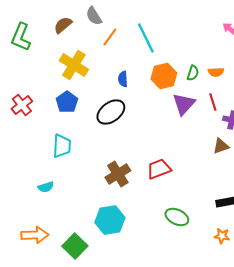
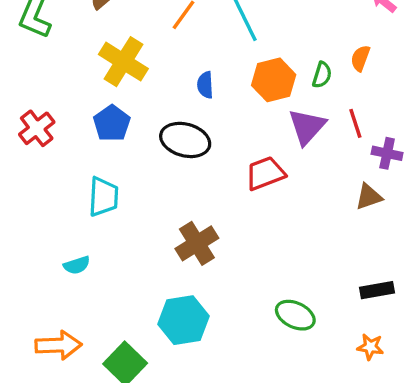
orange semicircle: (216, 72) -> (360, 58), moved, turned 112
black ellipse: (111, 112) -> (185, 140), turned 52
red trapezoid: (159, 169) -> (265, 173), moved

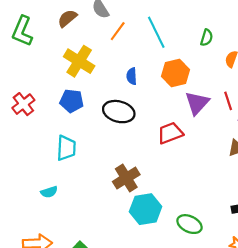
green semicircle: (322, 75) -> (207, 38), moved
blue pentagon: (112, 123) -> (72, 101), turned -30
cyan hexagon: (184, 320) -> (146, 209), moved

